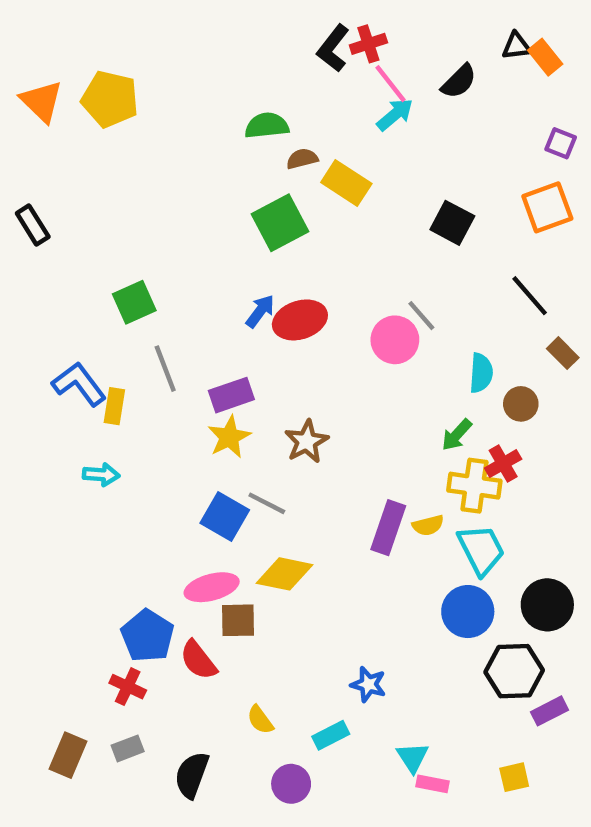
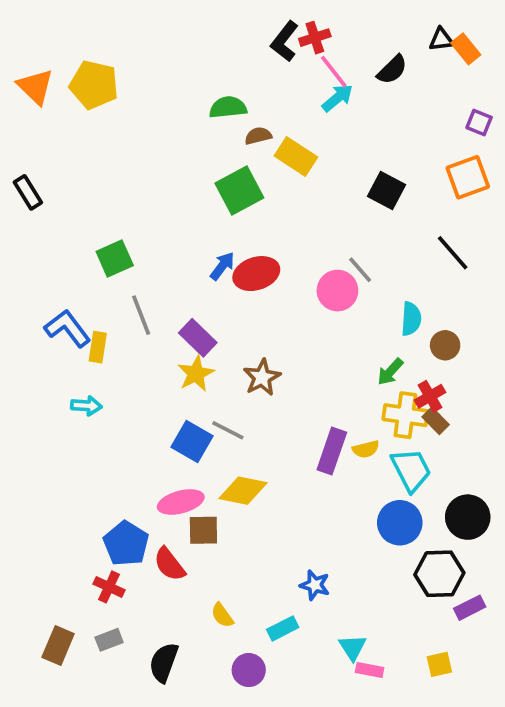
brown rectangle: (563, 353) -> (436, 421), moved
purple rectangle: (231, 395) -> (198, 338), turned 63

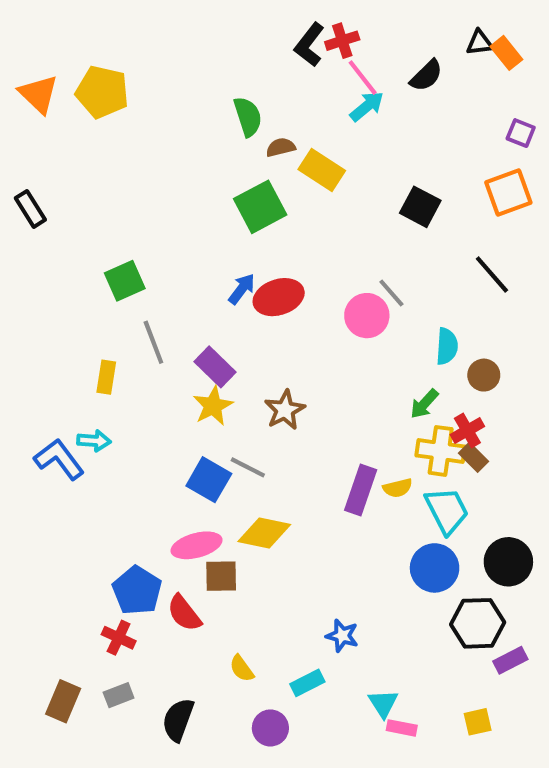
green semicircle: (228, 107) -> (248, 117), turned 78
blue L-shape: (67, 328) -> (59, 459), moved

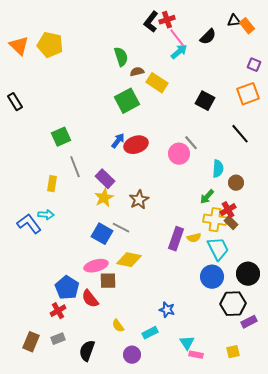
red cross: (119, 638) -> (58, 311), turned 35

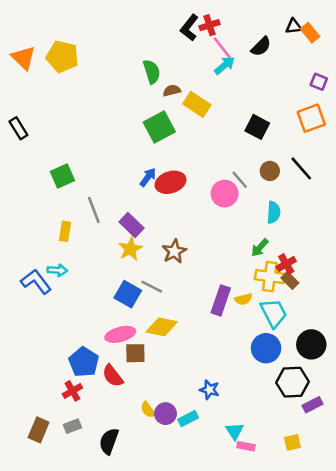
green square: (61, 137) -> (62, 176), moved
brown circle: (236, 183) -> (270, 171), moved
purple circle: (132, 355) -> (165, 414), moved

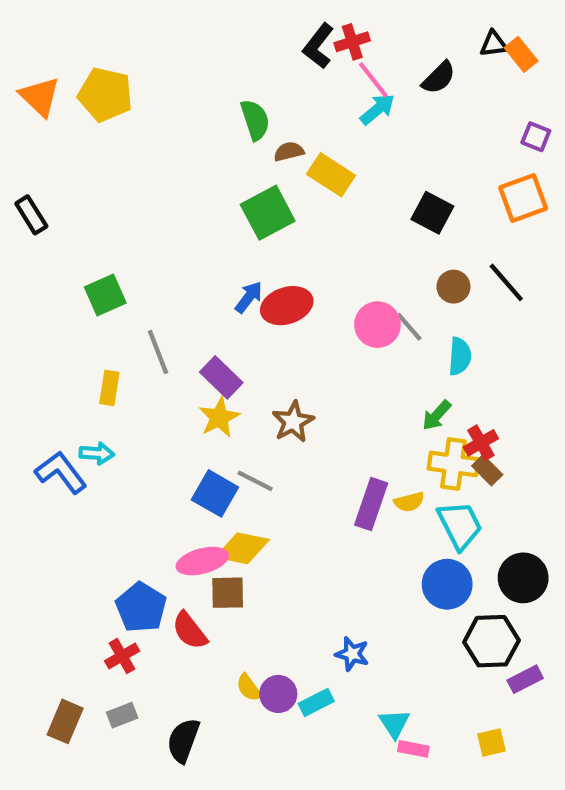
gray line: (240, 180) -> (409, 327), moved
yellow diamond: (162, 327) -> (242, 548), moved

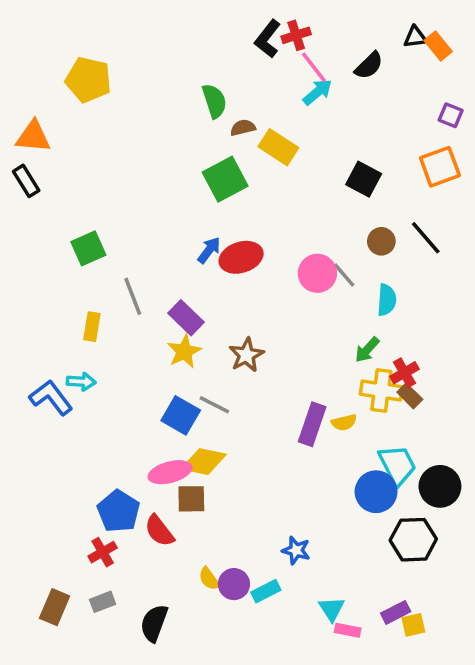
orange triangle: (40, 97) -> (33, 137), moved, turned -39
cyan trapezoid: (460, 525) -> (397, 465), moved
purple rectangle: (525, 679) -> (396, 612), moved

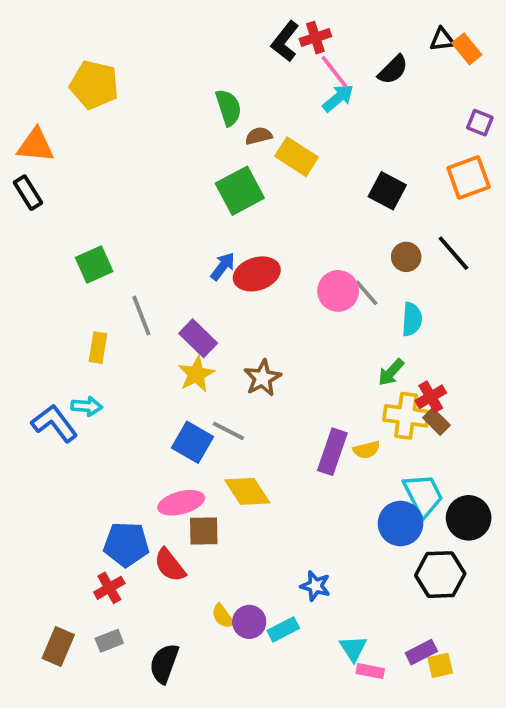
yellow diamond: (204, 462) -> (247, 491), moved, turned 45
blue pentagon: (119, 511) -> (126, 544), turned -30

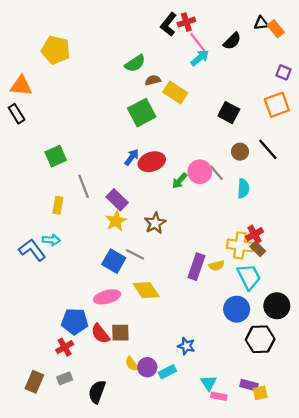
green semicircle: (228, 108) -> (135, 63), turned 75
green arrow: (391, 372) -> (180, 181), moved
cyan trapezoid: (423, 495) -> (249, 277), moved
brown square: (204, 531) -> (120, 333), moved
purple rectangle: (421, 652) -> (249, 385), turned 42

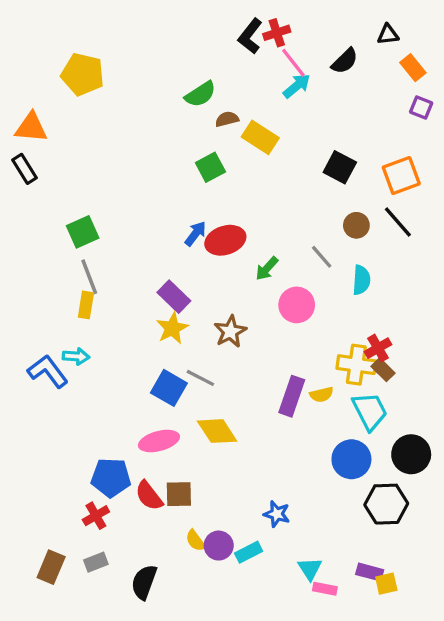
orange rectangle: (276, 29) -> (413, 68), moved
orange square: (277, 105) -> (401, 176), moved
green square: (142, 113) -> (210, 167), size x0.7
pink circle: (200, 172) -> (297, 305), moved
gray line: (84, 186) -> (89, 277), moved

